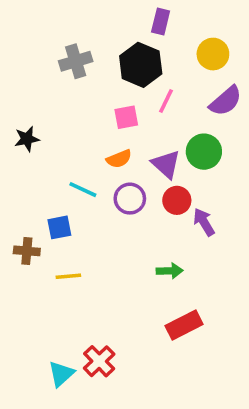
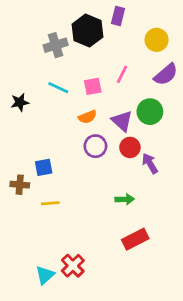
black hexagon: (141, 65) -> (87, 31), moved
cyan line: (83, 190) -> (58, 88), moved

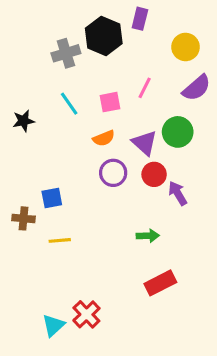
cyan line: (58, 88) -> (69, 104), turned 30

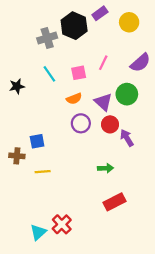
purple rectangle: (140, 19) -> (100, 13), turned 40
yellow circle: (186, 47) -> (129, 22), moved

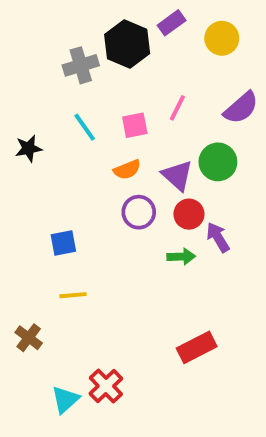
brown cross: (17, 156) -> (29, 338), moved, turned 32
green arrow: (106, 168) -> (181, 257), moved

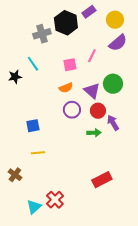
purple semicircle: (241, 108) -> (118, 43), moved
cyan line: (85, 127) -> (33, 64), moved

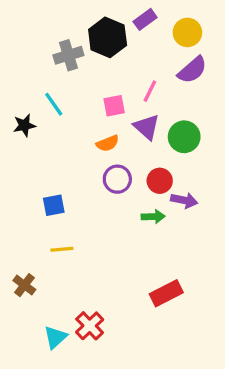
purple triangle: (92, 91) -> (147, 127), moved
purple arrow: (113, 123) -> (184, 200), turned 133

